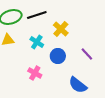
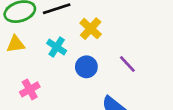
pink cross: (35, 73) -> (30, 89), moved, turned 32

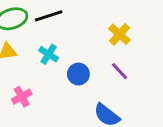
yellow cross: (91, 29) -> (119, 34), moved

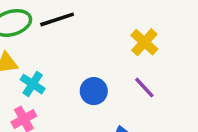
cyan cross: (49, 54) -> (33, 84), moved

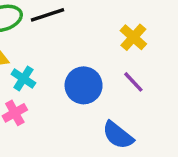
blue circle: (94, 91) -> (84, 85), size x1.4

